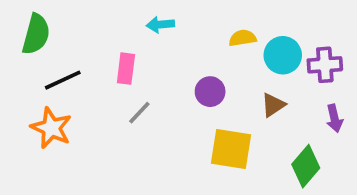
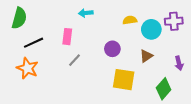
purple cross: (325, 65) -> (174, 21), moved

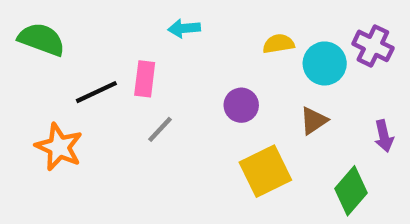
green semicircle: (19, 18) -> (41, 39), turned -85
purple cross: (174, 21) -> (373, 46), turned 30
black line: (34, 43) -> (96, 92), moved
yellow square: (124, 80) -> (265, 171), turned -35

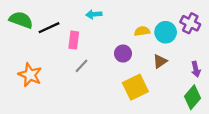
yellow semicircle: (279, 44) -> (142, 31), moved
black line: (96, 92) -> (49, 28), moved
green diamond: (351, 191) -> (192, 97), moved

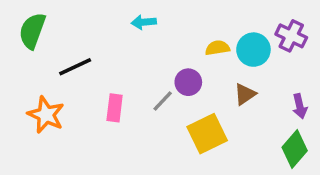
green semicircle: (21, 20) -> (32, 31), turned -90
black line: (49, 28) -> (75, 67), moved
pink rectangle: (74, 40) -> (115, 108), moved
gray line: (82, 66) -> (163, 101), moved

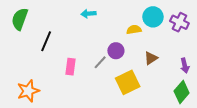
cyan circle: (253, 50) -> (153, 17), moved
black line: (75, 67) -> (46, 41), turned -42
orange star: (46, 115) -> (28, 91), moved, turned 30

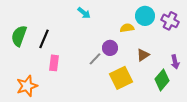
cyan arrow: (88, 14) -> (84, 13), turned -136
green semicircle: (20, 19) -> (19, 36), moved
pink rectangle: (70, 67) -> (54, 63), moved
green diamond: (182, 92) -> (162, 80), moved

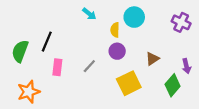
cyan circle: (145, 16) -> (134, 17), moved
yellow semicircle: (127, 28) -> (115, 30), moved, turned -80
green semicircle: (19, 36) -> (20, 51), moved
gray line: (95, 59) -> (89, 66), moved

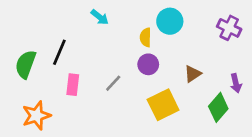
cyan arrow: (89, 14) -> (100, 17), moved

